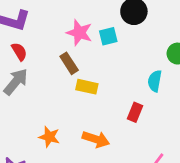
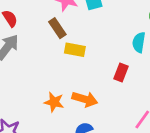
orange star: (49, 137) -> (54, 102), moved

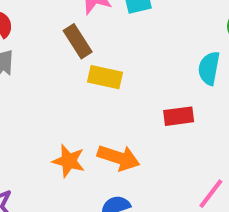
red rectangle: (121, 73) -> (179, 116), turned 60

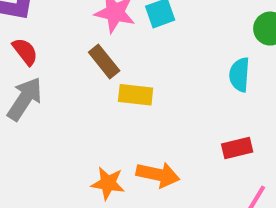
red rectangle: (179, 116) -> (237, 148), moved

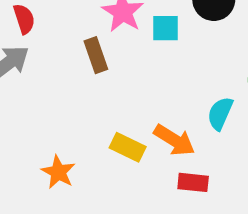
yellow rectangle: (136, 95) -> (128, 147), moved
orange arrow: (158, 175) -> (174, 140), moved

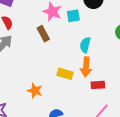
cyan semicircle: (220, 113) -> (85, 45), moved
orange arrow: (174, 140) -> (86, 67), turned 72

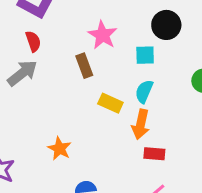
cyan square: (73, 16) -> (145, 55), moved
yellow rectangle: (65, 74) -> (110, 103), moved

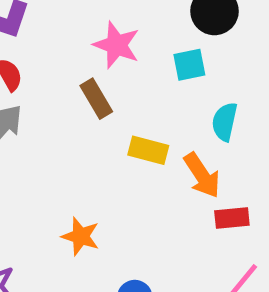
cyan semicircle: (144, 91) -> (225, 122), moved
orange arrow: (141, 124) -> (202, 175), turned -36

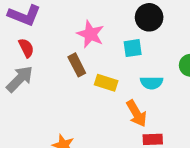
cyan semicircle: (225, 122) -> (152, 83), turned -105
yellow rectangle: (148, 150) -> (106, 83), moved

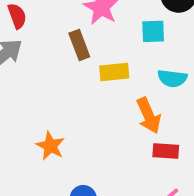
yellow rectangle: (106, 83) -> (114, 72), turned -30

